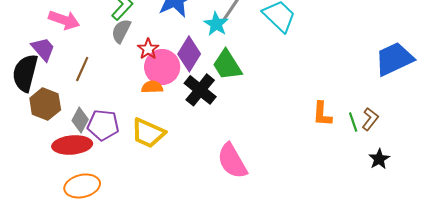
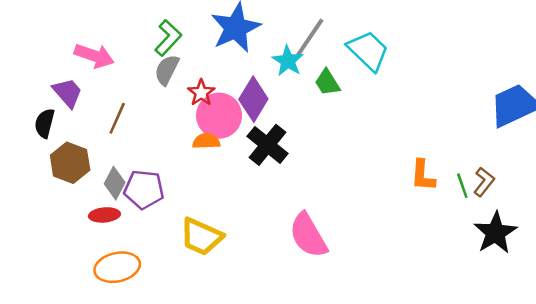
green trapezoid: (227, 65) -> (327, 82), moved, size x0.7
black semicircle: (25, 73) -> (45, 123), size x0.6
yellow trapezoid: (148, 133) -> (201, 237), moved
red ellipse: (72, 145) -> (104, 215), size x0.6
black star: (379, 159) -> (495, 233), size x1.6

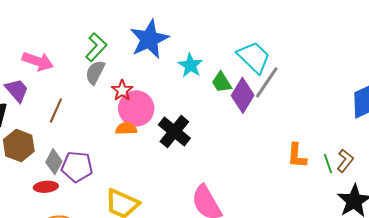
gray line: (309, 38) -> (267, 82), moved
purple diamond: (253, 99) -> (243, 95), moved

